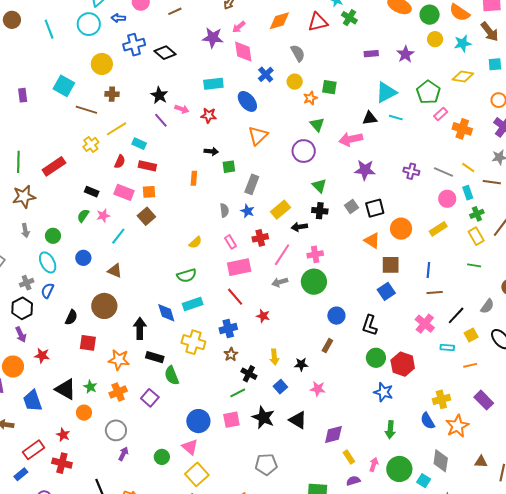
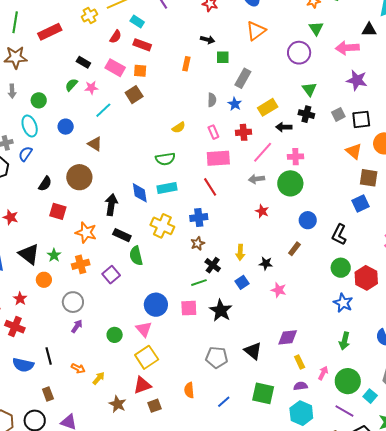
red star: (263, 316) -> (262, 211), moved
black triangle: (298, 420) -> (253, 351), moved

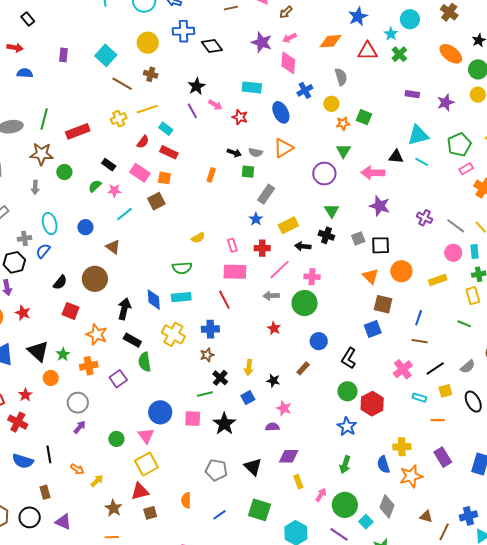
green circle: (39, 100) -> (64, 172), moved
gray semicircle: (212, 100) -> (255, 152), moved, turned 96
purple semicircle: (300, 386) -> (272, 427), moved

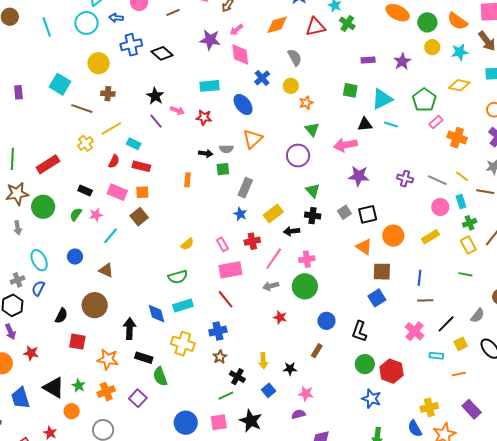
green square: (364, 117) -> (350, 90), moved
green circle: (64, 172) -> (43, 207), size x1.5

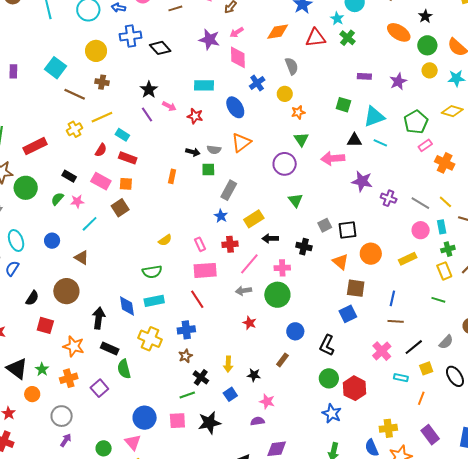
purple star: (359, 176) -> (362, 181), moved
black cross: (313, 216) -> (304, 247), moved
orange line: (459, 374) -> (421, 398), turned -64
black star: (251, 421) -> (209, 423), turned 30

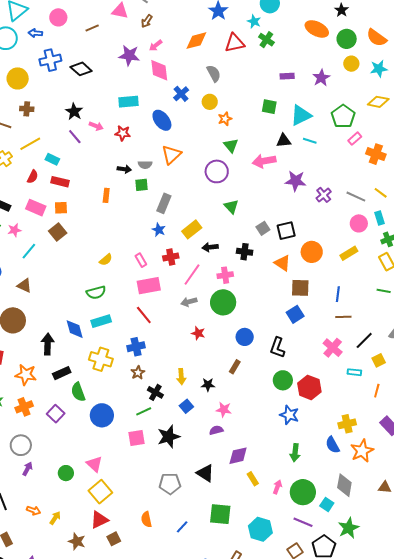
purple cross: (389, 198) -> (324, 195), turned 35
black rectangle: (110, 348) -> (62, 373), turned -42
blue circle: (145, 418) -> (102, 415), moved

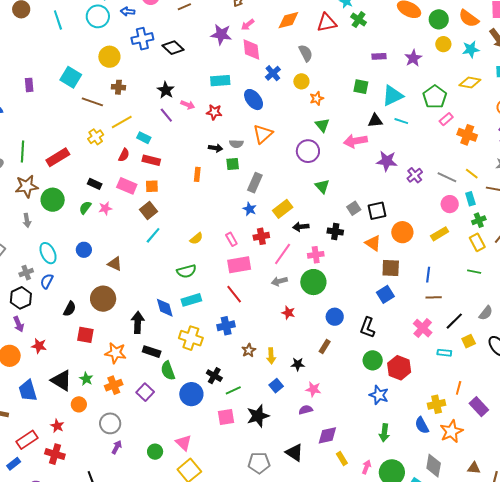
cyan line: (29, 251) -> (153, 235), moved
black rectangle: (62, 373) -> (152, 352), turned 42
brown star: (138, 373) -> (249, 350), moved
orange line: (377, 391) -> (459, 388), moved
black cross: (155, 392) -> (214, 376), moved

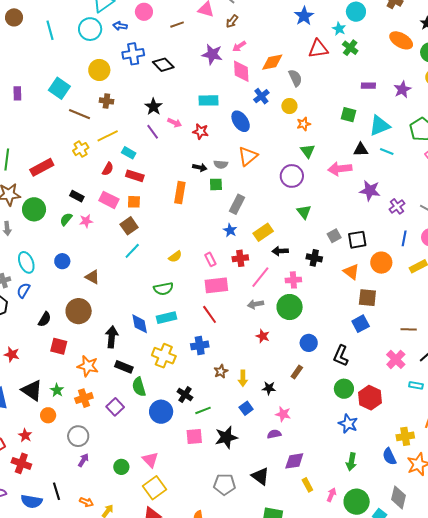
orange diamond: (288, 20) -> (272, 62), moved
orange rectangle: (197, 174) -> (180, 193), size x1.5
blue line: (428, 275) -> (404, 238), moved

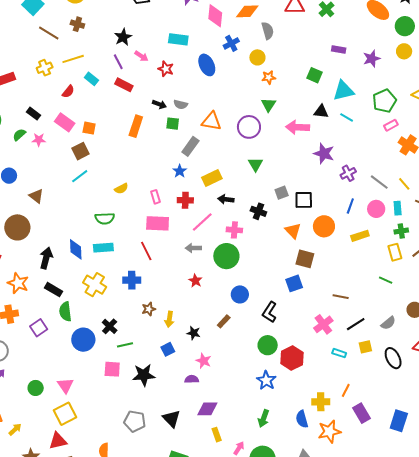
orange triangle: (248, 156) -> (211, 121), moved, turned 40
red rectangle: (135, 176) -> (124, 85), moved

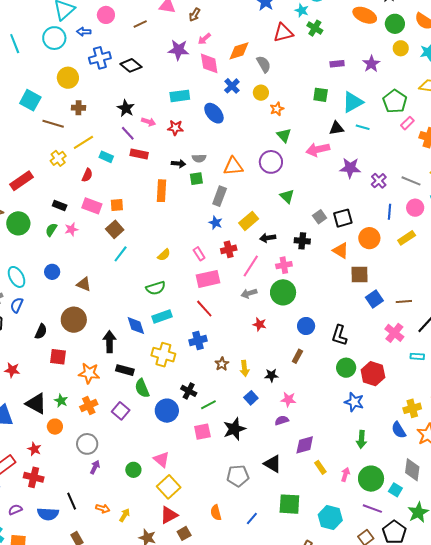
blue square: (294, 283) -> (374, 299), moved

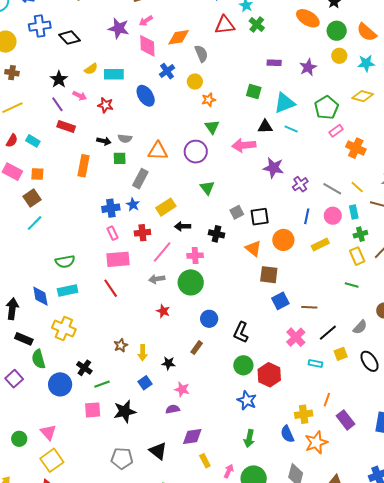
cyan rectangle: (106, 157) -> (33, 141), moved
yellow semicircle: (164, 255) -> (91, 69), moved
blue cross: (198, 341) -> (111, 208), moved

